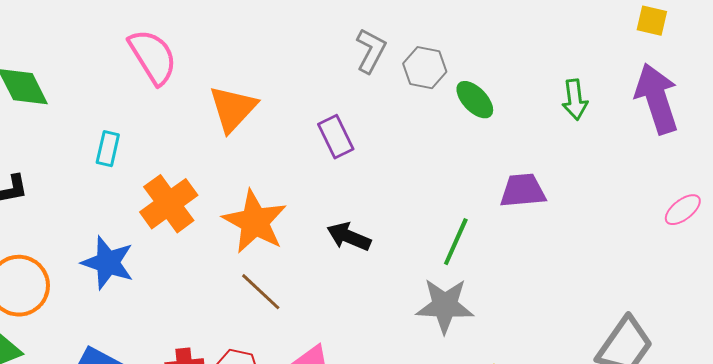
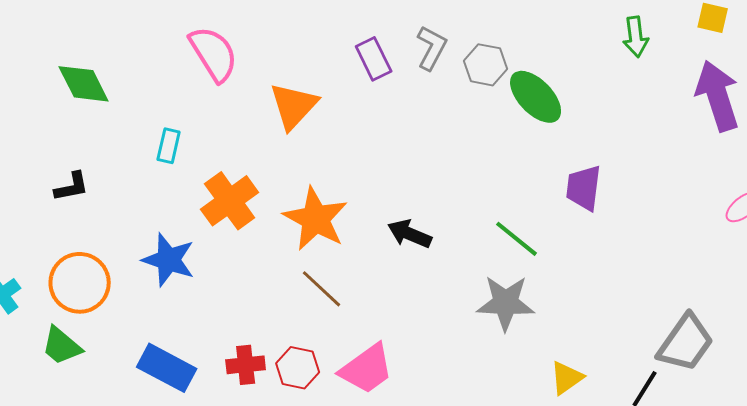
green ellipse: (475, 100) -> (536, 97), size x1.4
green arrow: (575, 100) -> (636, 37), moved
purple rectangle: (336, 137) -> (374, 59), moved
purple trapezoid: (523, 191) -> (584, 188), turned -78
green line: (456, 242) -> (517, 239), turned -75

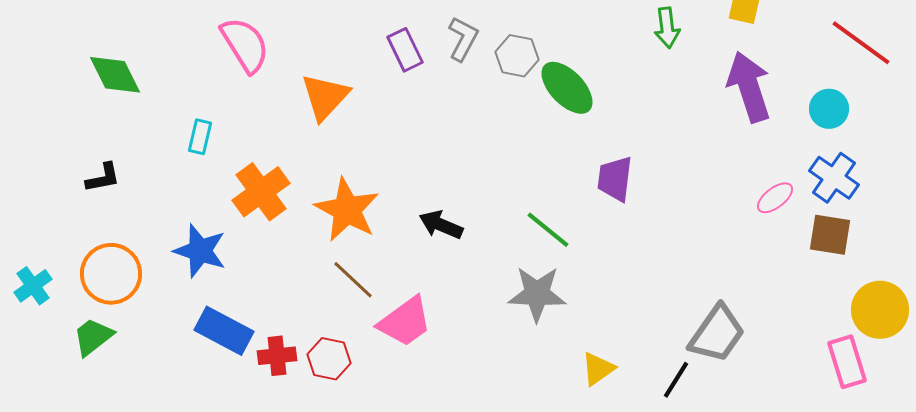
green trapezoid: (62, 346) -> (93, 337), turned 102
blue rectangle: (167, 368) -> (224, 331), moved
pink trapezoid: (367, 369) -> (405, 322), moved

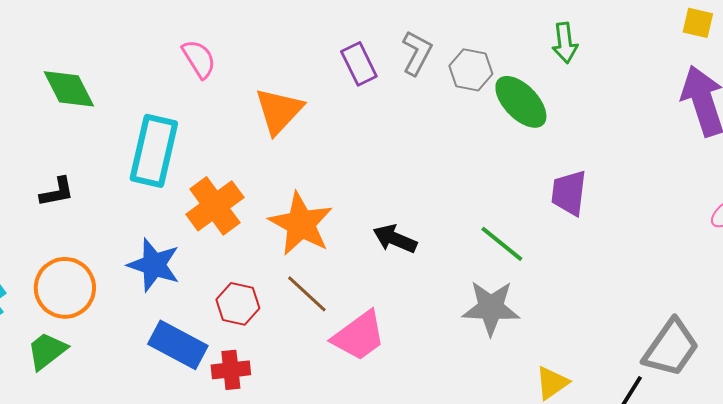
green arrow: (667, 28) -> (565, 43), moved
pink semicircle: (245, 45) -> (199, 59), size x0.7
cyan rectangle: (200, 137) -> (154, 151), size x2.0
red hexagon: (329, 359) -> (238, 304), moved

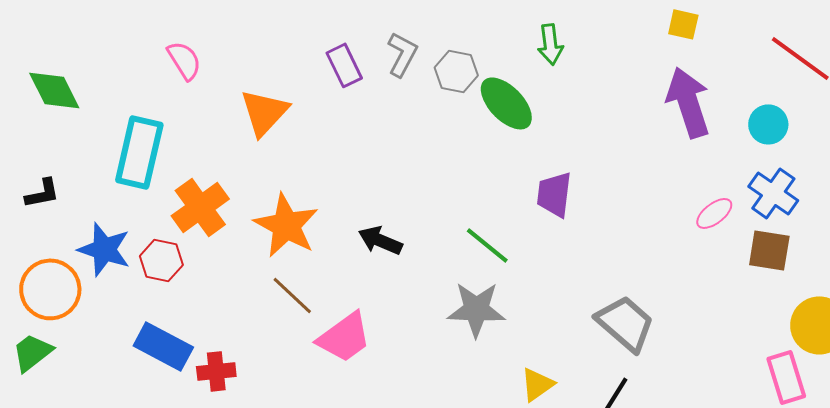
blue star: (154, 265) -> (104, 249), moved
red hexagon: (238, 304) -> (161, 260), moved
gray trapezoid: (671, 348) -> (625, 323), moved, turned -84

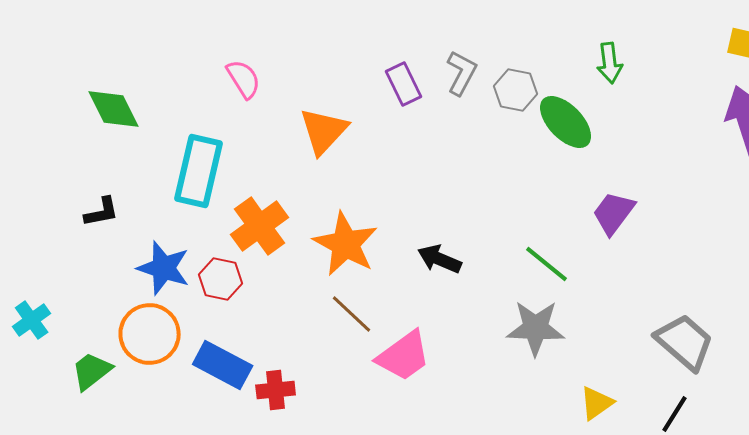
purple trapezoid: (554, 194) -> (614, 213), turned 30
orange circle: (50, 289) -> (150, 334), moved

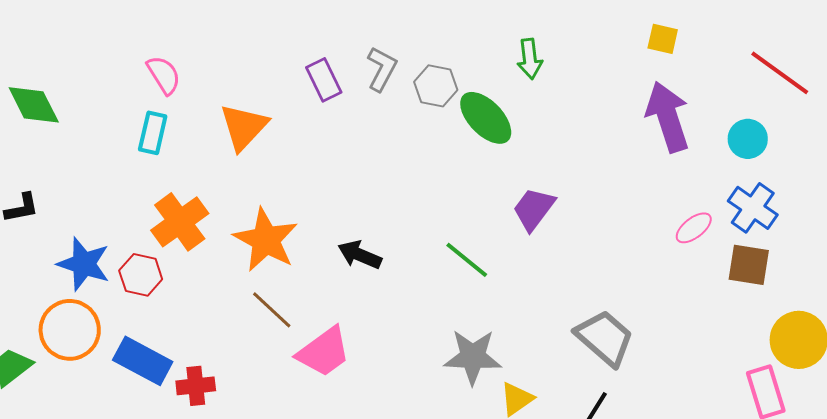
cyan rectangle: (199, 171) -> (153, 133), moved, size x0.6
gray star: (536, 328) -> (473, 357), moved

